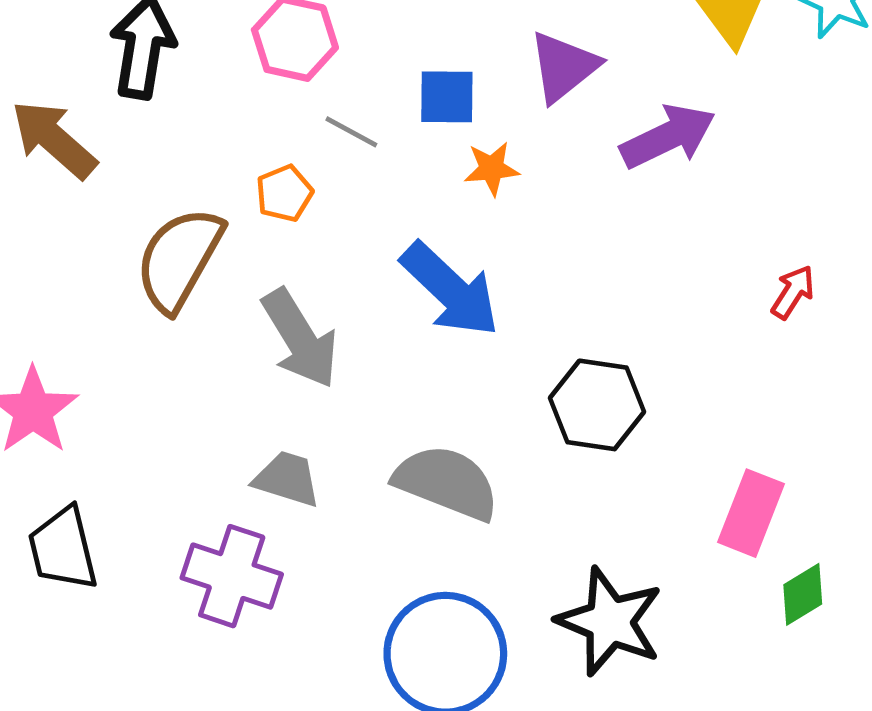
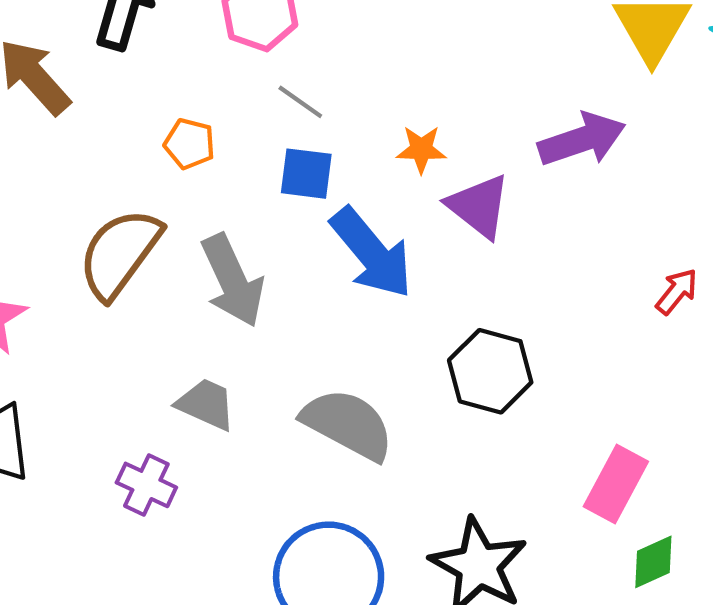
purple triangle: (564, 67) -> (479, 206), moved, turned -50
blue square: (447, 97) -> (306, 174), moved
orange pentagon: (284, 193) -> (190, 144), moved, turned 30
brown semicircle: (179, 259) -> (120, 253), moved
purple cross: (232, 576) -> (146, 485), size x0.7

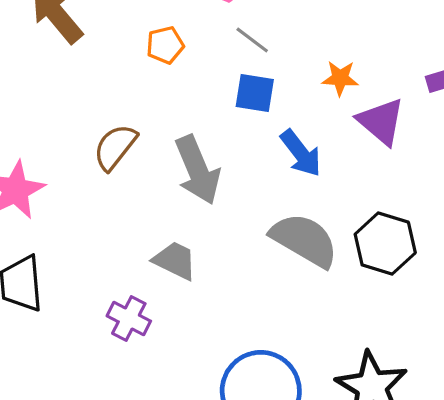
orange pentagon: (190, 144) -> (165, 45), moved, turned -30
brown semicircle: (120, 253) -> (115, 147), size x0.7
blue arrow: (372, 253) -> (301, 153), size x0.7
gray semicircle: (348, 424) -> (304, 240), moved

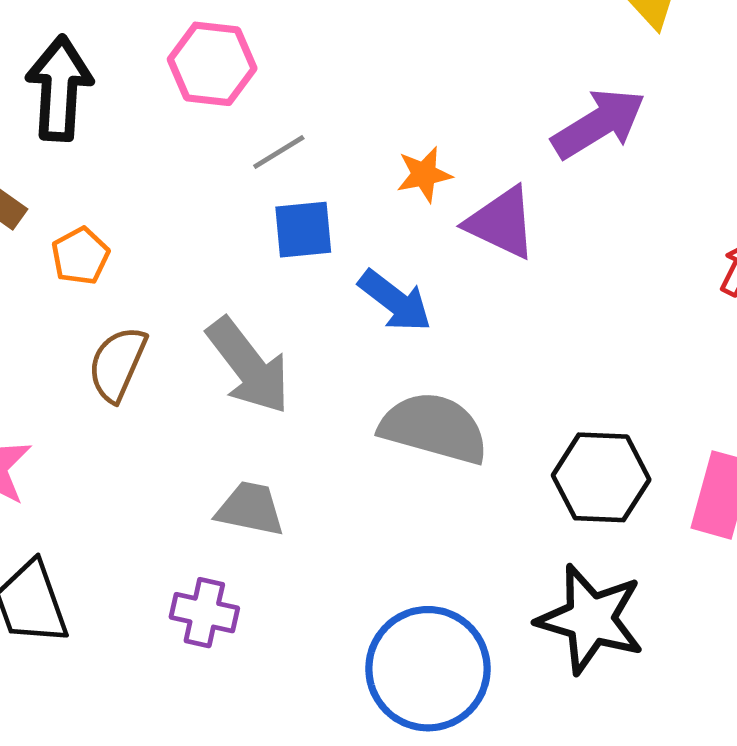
gray line: (252, 40) -> (279, 152), turned -54
orange pentagon: (165, 45) -> (80, 256), moved
black hexagon: (385, 244) -> (601, 477), moved

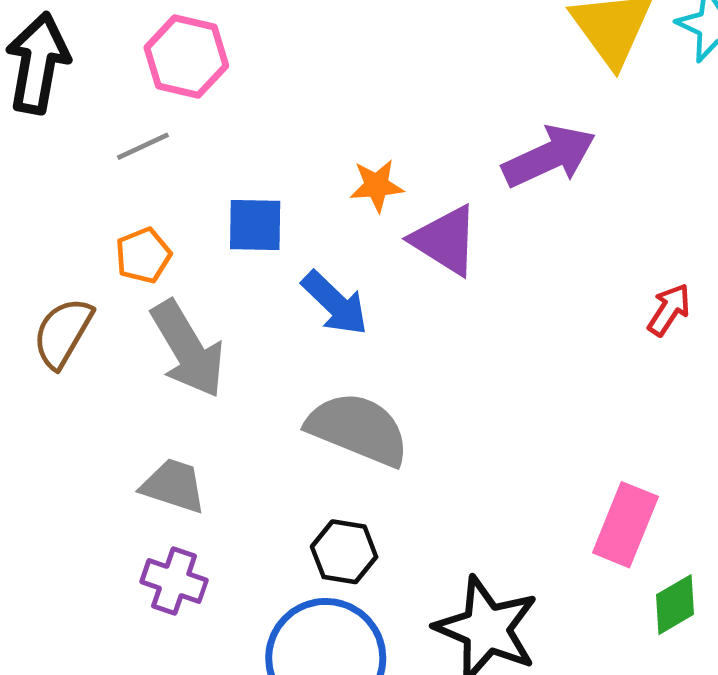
gray line: (279, 152) -> (143, 146), moved
orange pentagon: (80, 256) -> (143, 255), moved
black hexagon: (601, 477) -> (344, 552), moved, size x0.7
purple cross: (204, 613) -> (174, 581), moved

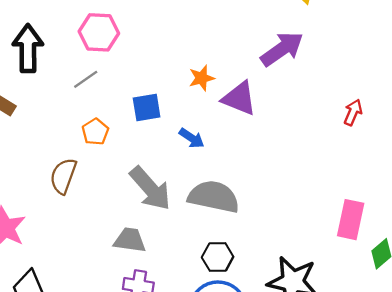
blue arrow: (335, 303) -> (192, 138), size x0.7
gray arrow: (188, 349) -> (150, 188), moved

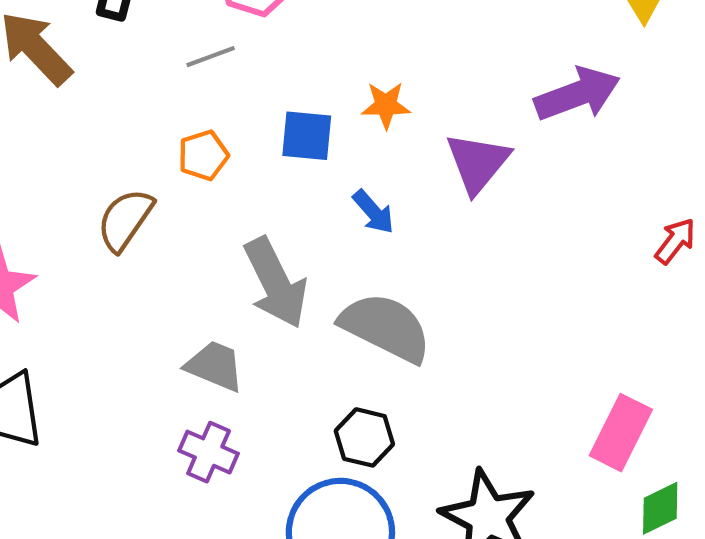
orange star: (202, 78) -> (386, 105), moved
purple triangle: (239, 98) -> (478, 163), turned 33

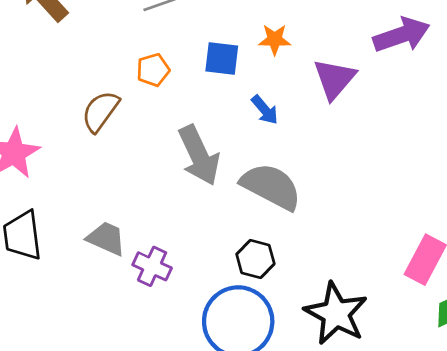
gray trapezoid: (215, 366) -> (106, 238), moved

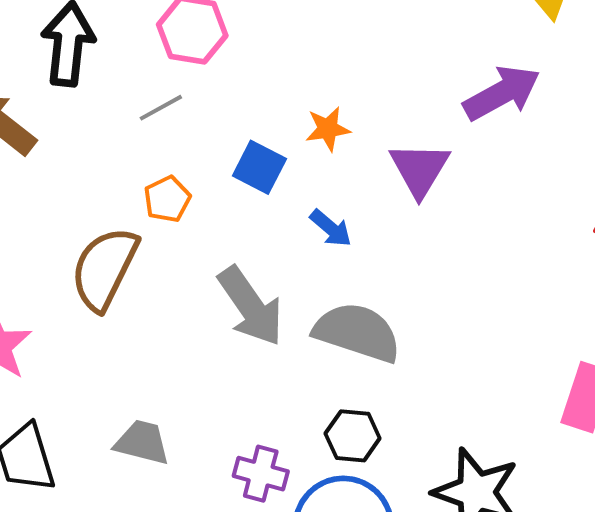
blue square: (222, 58) -> (259, 167), turned 30
brown semicircle: (100, 111) -> (104, 269), size x1.4
purple cross: (152, 266) -> (261, 474), moved

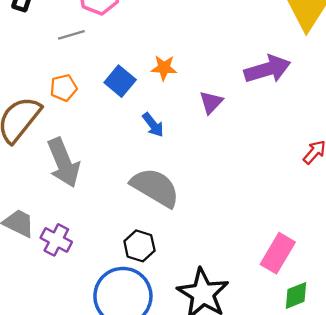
purple triangle: (420, 169) -> (211, 102), size x0.7
gray arrow: (251, 306) -> (64, 163), moved
purple cross: (261, 474) -> (56, 240), moved

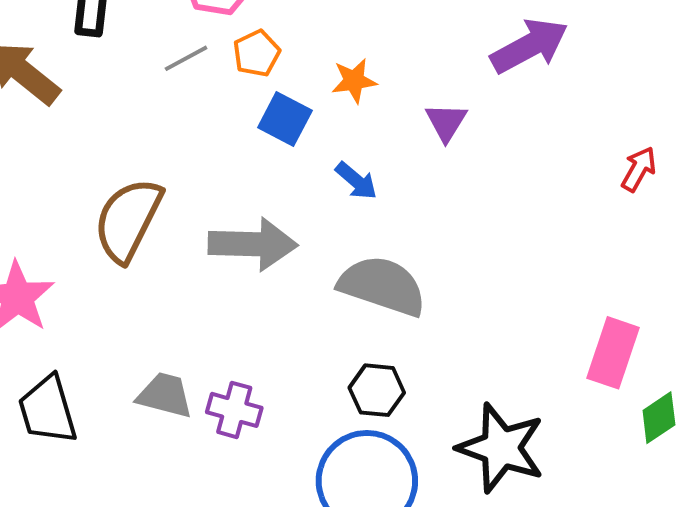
orange pentagon: (64, 88) -> (257, 53), moved
gray arrow: (64, 163) -> (253, 244), moved, turned -54

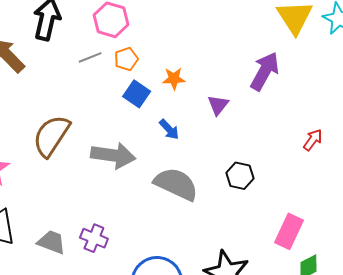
purple arrow: (529, 46) -> (265, 71), turned -39
black hexagon: (377, 390) -> (240, 176), moved
gray trapezoid: (165, 395) -> (52, 242), moved

